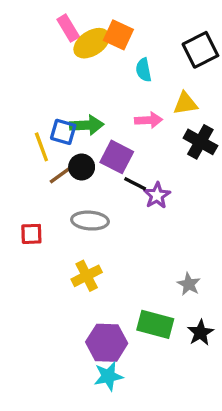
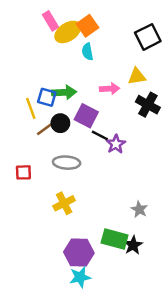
orange square: (118, 35) -> (87, 26), turned 30
cyan semicircle: (144, 70) -> (87, 52), moved
black star: (200, 333) -> (133, 245), moved

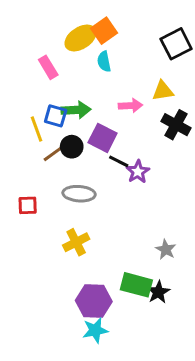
pink rectangle: (51, 21) -> (48, 67), moved

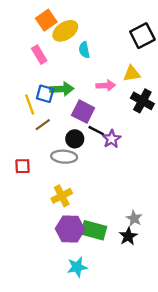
orange square: (104, 31) -> (46, 20), moved
black circle: (72, 147) -> (75, 139), moved
gray star: (166, 250) -> (134, 218), moved
green rectangle: (136, 285) -> (94, 230), moved
purple hexagon: (94, 301) -> (70, 229), moved

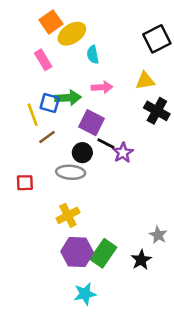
pink arrow: (106, 85) -> (102, 87), moved
gray star: (134, 218) -> (158, 235), moved
green rectangle: (94, 230) -> (103, 253), turned -70

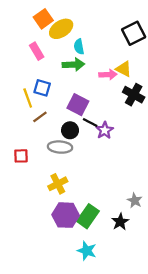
yellow triangle: (145, 81) -> (124, 69), turned 36
pink arrow: (102, 87) -> (108, 75), moved
green arrow: (68, 98) -> (73, 65), moved
cyan star: (85, 294) -> (87, 251), moved, turned 30

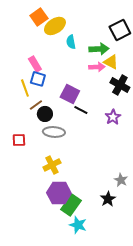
pink rectangle: (37, 51) -> (35, 64), moved
green arrow: (73, 65) -> (99, 49), moved
black circle: (70, 130) -> (45, 114), moved
purple star: (105, 130) -> (113, 117), moved
green rectangle: (88, 216) -> (71, 205), moved

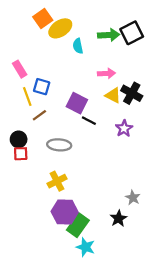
green arrow: (99, 49) -> (109, 35), moved
yellow triangle: (111, 62) -> (113, 95), moved
pink rectangle: (35, 64) -> (20, 69), moved
black circle: (45, 114) -> (19, 139), moved

